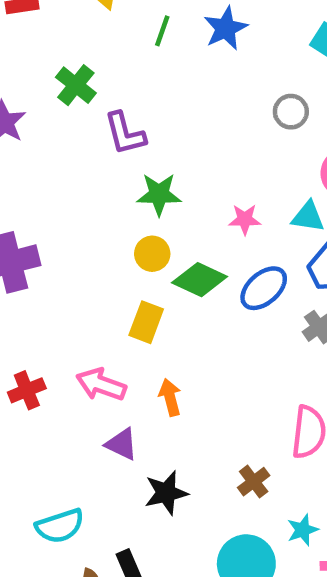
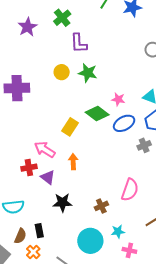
pink star: (245, 219) -> (118, 99), moved
yellow circle: (152, 254) -> (62, 72), moved
red cross: (27, 390) -> (29, 168), moved

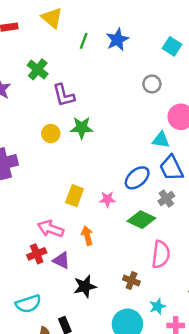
pink star: (118, 99) -> (107, 199), moved
green diamond: (97, 114) -> (141, 220), moved
brown cross: (101, 206) -> (131, 281), turned -32

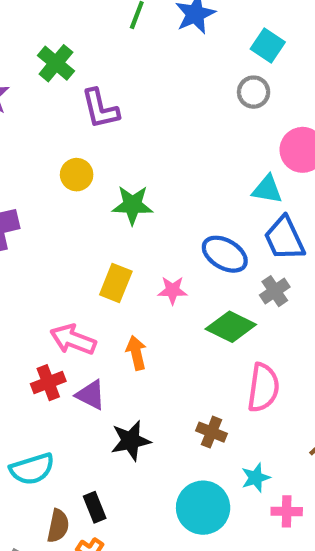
cyan square: (172, 46) -> (268, 45), moved
green star: (82, 128) -> (132, 205), moved
blue ellipse: (137, 178) -> (225, 254), turned 70

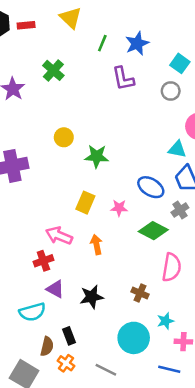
purple L-shape: (100, 109) -> (123, 79), moved
purple triangle: (91, 395) -> (55, 289), moved

